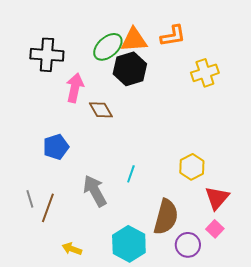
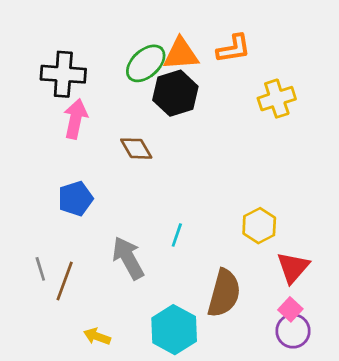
pink arrow: (75, 88) -> (75, 119), moved
purple circle: (188, 245) -> (293, 331), moved

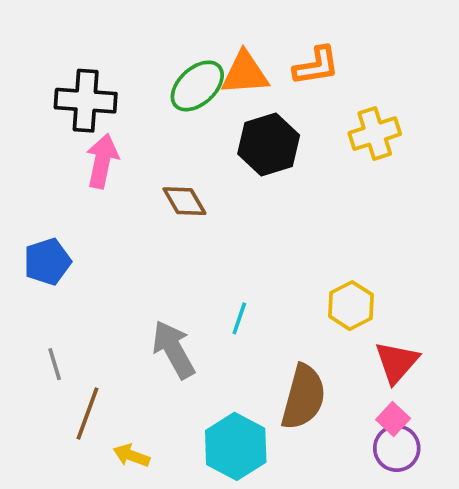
black hexagon: (175, 93) -> (269, 145), moved
blue pentagon: (75, 199) -> (47, 262), moved
brown line: (65, 281) -> (88, 413), moved

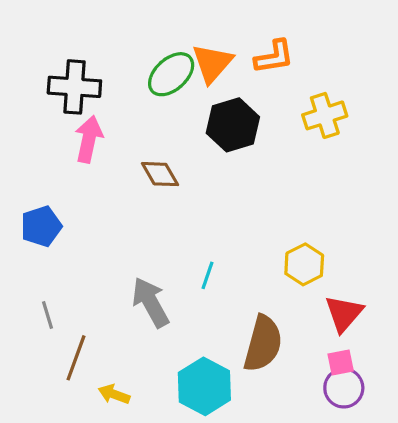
orange triangle: (245, 73) -> (212, 63), turned -45
pink square: (393, 419) -> (341, 363), turned 36

